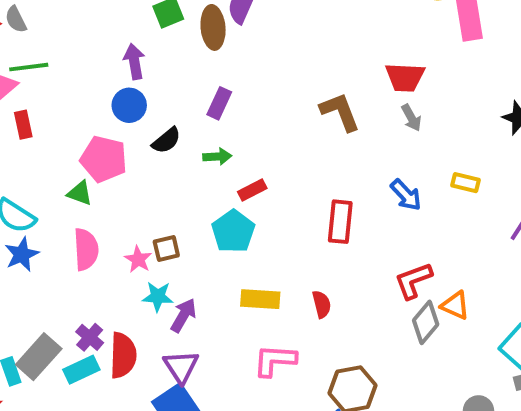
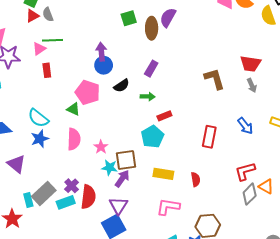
purple arrow: (134, 62) -> (101, 52), moved
brown square: (166, 248) -> (126, 160), moved, size x1.5

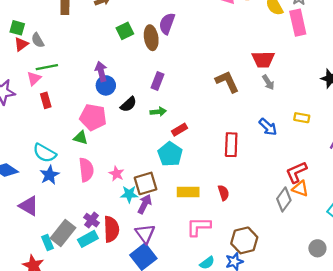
red L-shape: (245, 171) -> (296, 172), moved

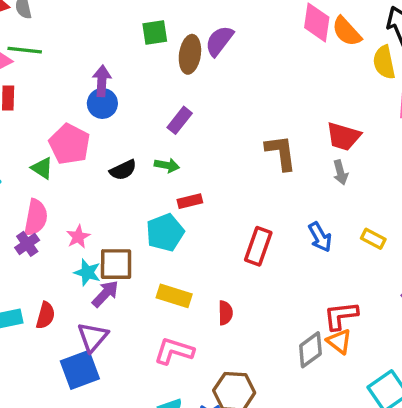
black semicircle: (128, 104) -> (123, 170), moved
purple cross: (91, 220) -> (27, 244), moved
red semicircle: (111, 229) -> (45, 315), size x0.7

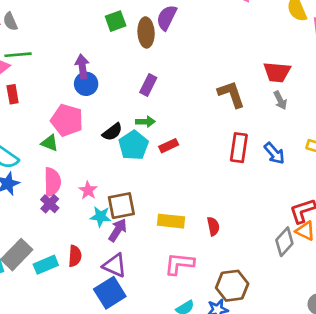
cyan pentagon: (165, 232) -> (133, 145), moved
red rectangle: (258, 246) -> (239, 148), moved
purple triangle: (93, 337) -> (115, 265), turned -35

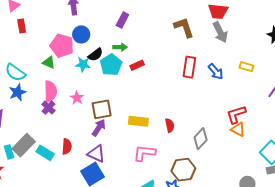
blue circle: (86, 84) -> (81, 34), moved
gray arrow: (280, 100) -> (220, 32), size x1.5
cyan star: (101, 216) -> (83, 64), moved
gray diamond: (284, 242) -> (201, 139), moved
cyan rectangle: (46, 265) -> (45, 153), turned 54

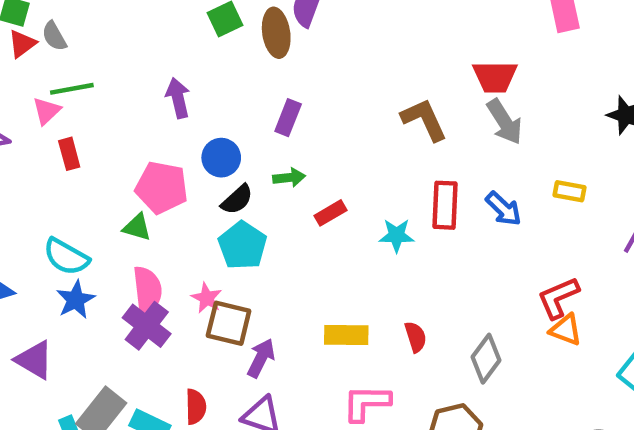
blue circle: (81, 34) -> (221, 158), moved
cyan star: (83, 64) -> (397, 235), moved
cyan pentagon: (111, 65) -> (242, 245), moved
purple cross: (48, 108) -> (147, 326), size x1.5
brown square: (102, 109) -> (229, 323), moved, turned 30

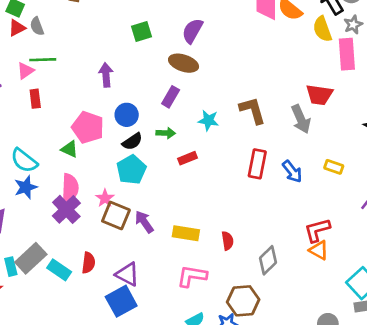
brown ellipse: (276, 33) -> (184, 63), moved, turned -72
red trapezoid: (495, 77) -> (319, 95), moved
cyan star: (397, 235) -> (208, 120), moved
purple arrow: (261, 358) -> (144, 222), moved, turned -70

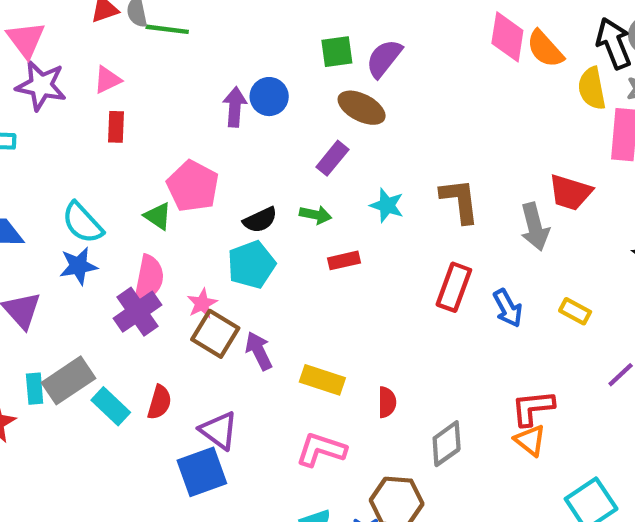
green square: (142, 32) -> (337, 52), moved
green line: (43, 60) -> (167, 29), moved
blue circle: (127, 115) -> (269, 97), moved

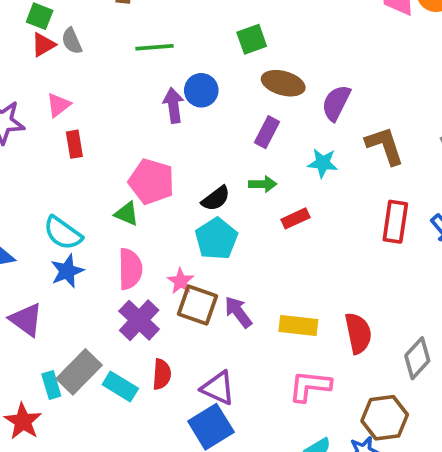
green line: (167, 29) -> (155, 47), moved
purple semicircle: (384, 58) -> (336, 103), moved
purple cross: (138, 312) -> (139, 320), moved
red semicircle: (387, 402) -> (358, 333), size x1.5

